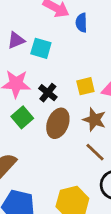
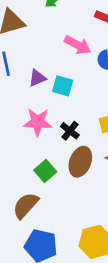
green square: (22, 117) -> (45, 171), moved

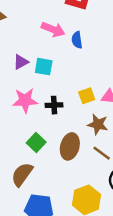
black cross: (70, 131) -> (54, 105), turned -35
brown ellipse: (80, 162) -> (70, 146), moved

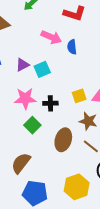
cyan square: (44, 67) -> (42, 69), turned -35
green square: (36, 143) -> (32, 125), moved

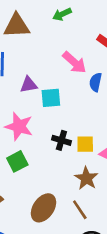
black cross: (50, 103) -> (61, 140), moved
brown ellipse: (63, 140) -> (44, 208), moved

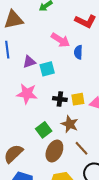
green square: (17, 161) -> (44, 130), moved
brown star: (86, 178) -> (70, 124), moved

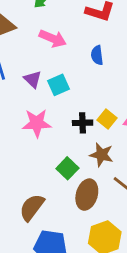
pink arrow: (60, 40) -> (53, 38), moved
purple triangle: (29, 62) -> (33, 79), turned -48
yellow square: (78, 99) -> (107, 119), turned -32

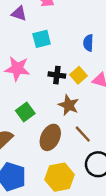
blue semicircle: (97, 55) -> (88, 43), moved
purple triangle: (33, 79) -> (19, 13), moved, turned -35
green square: (67, 168) -> (25, 112), moved

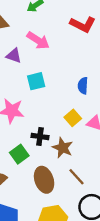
black cross: (57, 75) -> (40, 136), moved
brown ellipse: (50, 137) -> (44, 180), turned -45

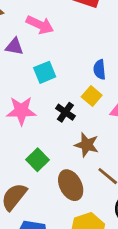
yellow square: (73, 118) -> (92, 96), moved
black cross: (40, 136) -> (65, 112), moved, turned 35

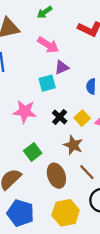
purple triangle: (14, 47) -> (62, 67), moved, turned -42
yellow square: (92, 96) -> (82, 118), moved

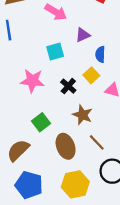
purple triangle: (62, 67) -> (83, 35), moved
yellow square: (82, 118) -> (91, 75), moved

